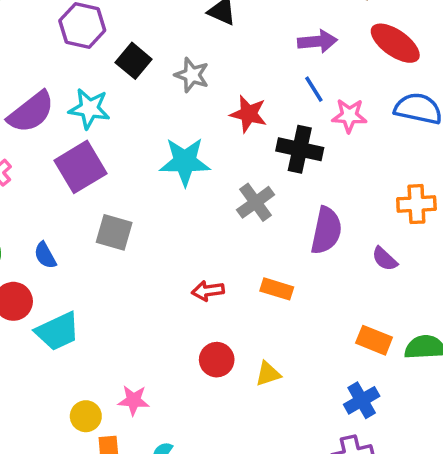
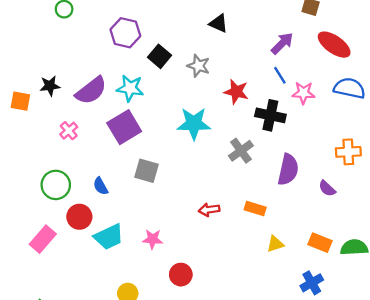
purple arrow: (317, 41) -> (282, 43), turned -40
red circle: (217, 360) -> (181, 275), moved
yellow triangle: (268, 374) -> (275, 244), moved
pink star: (134, 400) -> (152, 239), moved

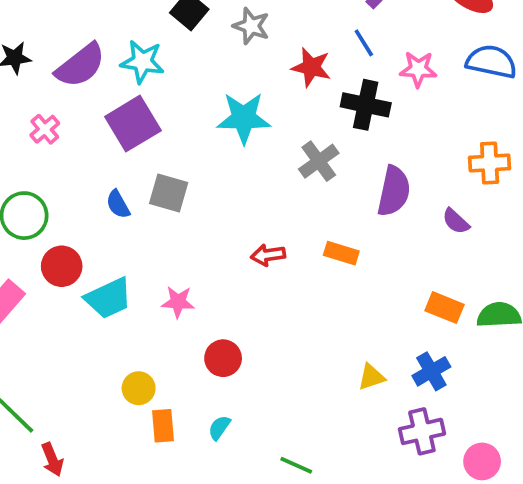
blue line: (280, 75) -> (364, 43), moved
blue semicircle: (101, 186) -> (118, 204), moved
yellow triangle: (275, 244) -> (371, 377), moved

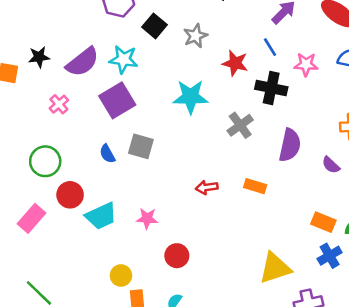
gray star: (251, 26) -> (195, 36), turned 30
blue cross: (431, 371) -> (330, 256), moved
yellow triangle: (371, 377) -> (275, 268), size x1.8

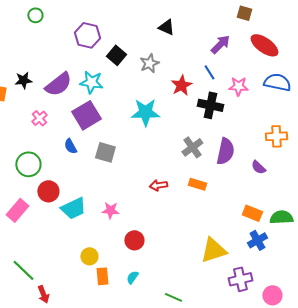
red star: (235, 63) -> (181, 85), turned 30
gray cross: (240, 125) -> (192, 147), moved
blue semicircle: (107, 154) -> (70, 146), moved

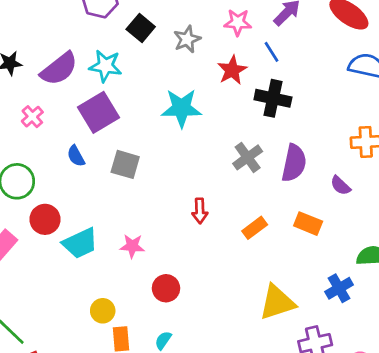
pink star: (238, 86) -> (238, 22), moved
orange rectangle: (197, 184) -> (255, 228), moved, turned -54
red arrow: (158, 185) -> (200, 211), turned -84
orange rectangle: (252, 213) -> (308, 224), moved

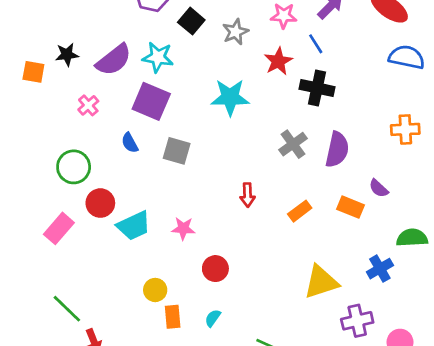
purple square: (98, 112) -> (151, 101), turned -36
purple semicircle: (340, 186) -> (379, 188), moved

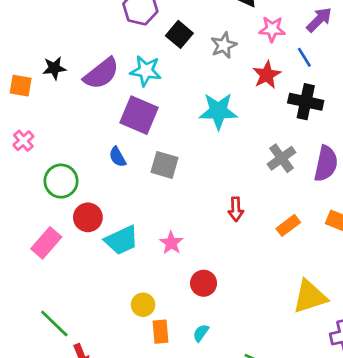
pink cross: (88, 105) -> (23, 141), moved
pink star: (183, 228) -> (171, 243), turned 30

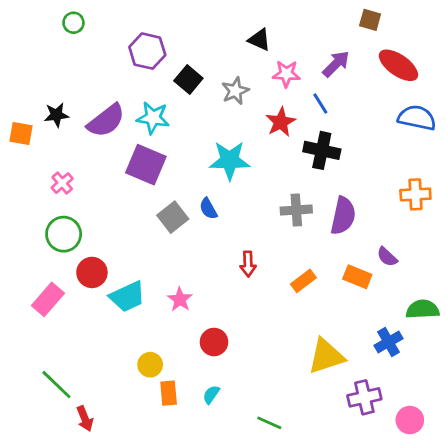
pink cross: (23, 141) -> (62, 183), moved
blue semicircle: (117, 157) -> (208, 209), moved
gray cross: (282, 158) -> (296, 210), turned 32
gray square: (165, 165) -> (173, 217), turned 36

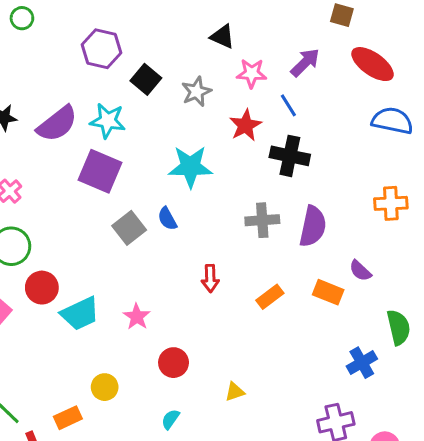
green semicircle: (423, 309) -> (399, 327), turned 80
yellow triangle: (326, 356) -> (235, 392), moved, size x0.5
orange rectangle: (169, 393) -> (68, 418), moved, turned 70

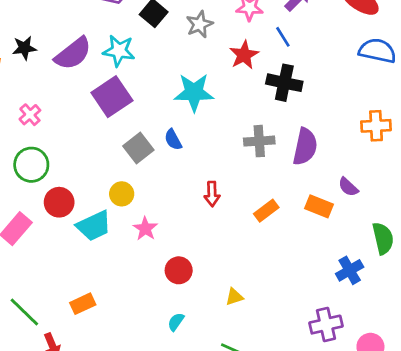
purple square: (100, 171) -> (112, 97), turned 33
yellow circle: (105, 387) -> (122, 194), moved
orange rectangle: (68, 418) -> (83, 304), moved

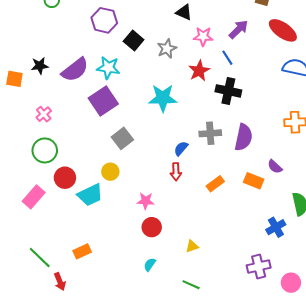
blue semicircle: (173, 140) -> (181, 148), moved, turned 70
pink star: (145, 229) -> (146, 201), moved, turned -30

